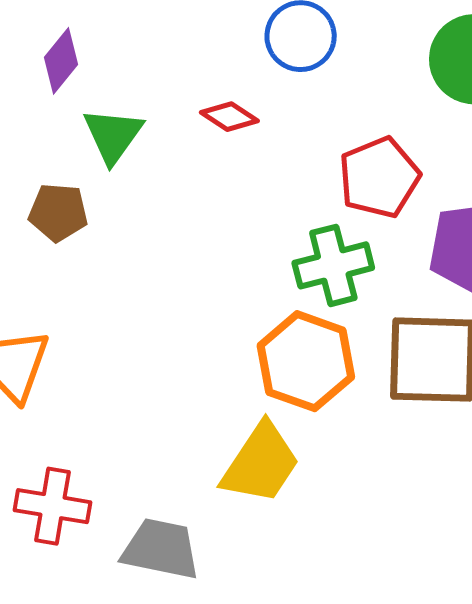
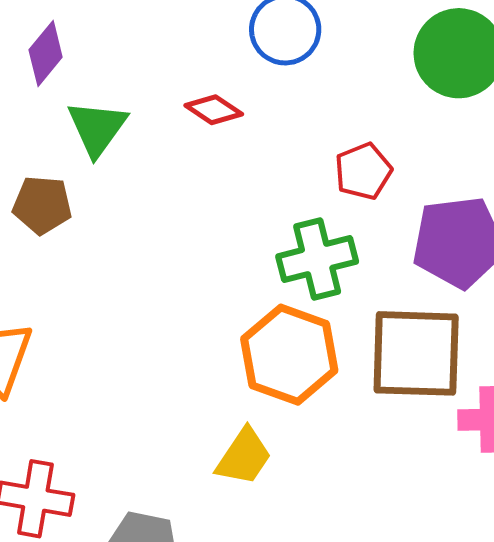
red pentagon: (379, 177) -> (363, 171), size x0.7
yellow trapezoid: (261, 463) -> (244, 457), size x0.7

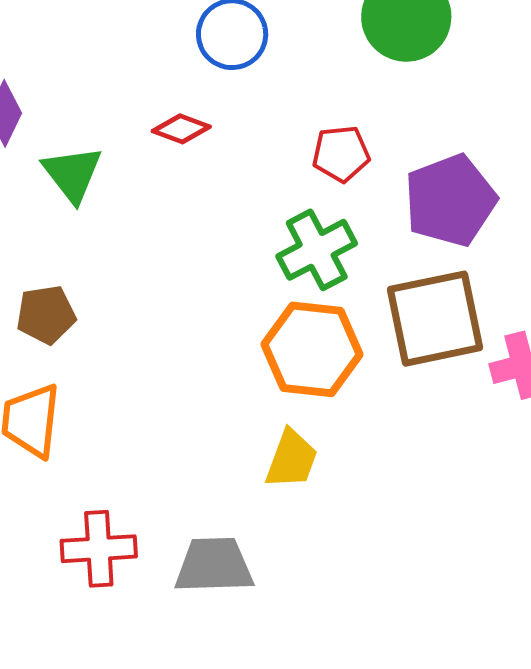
red pentagon: (363, 171) -> (341, 154), turned 30
brown pentagon: (42, 205) -> (46, 315), moved

